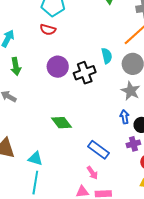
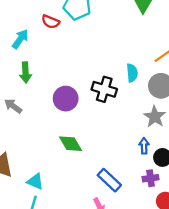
red semicircle: (48, 30) -> (51, 22), moved
purple circle: (58, 67) -> (66, 99), moved
black cross: (85, 73) -> (104, 89), turned 30

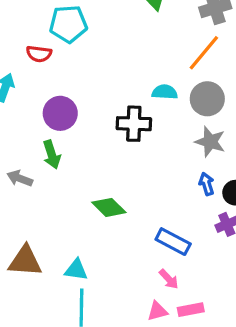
green arrow: (26, 72) -> (52, 155), moved
cyan semicircle: (132, 73) -> (165, 92), turned -66
purple circle: (66, 99) -> (60, 113), moved

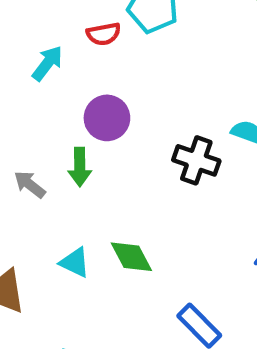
red semicircle: (39, 54) -> (104, 34), turned -35
cyan triangle: (76, 270) -> (75, 262), moved

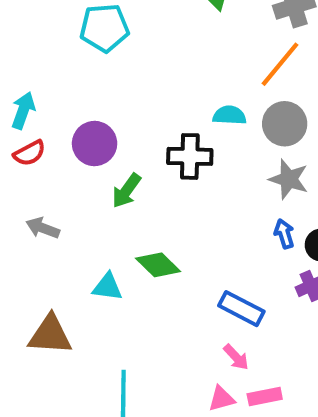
red semicircle: (104, 34) -> (30, 153), moved
green arrow: (80, 167) -> (126, 191), moved, turned 54

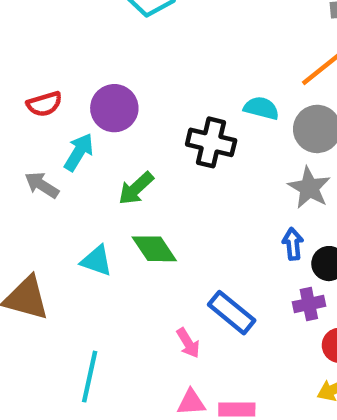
cyan arrow: (23, 110) -> (79, 152), moved
green arrow: (126, 191) -> (136, 188), moved
pink arrow: (236, 357) -> (188, 343), moved

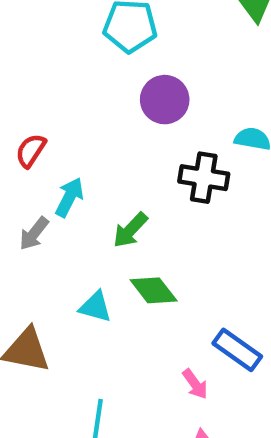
red semicircle: (44, 104) -> (31, 151), turned 144
purple circle: (114, 108) -> (165, 100), moved
gray arrow: (42, 185) -> (34, 233), turned -80

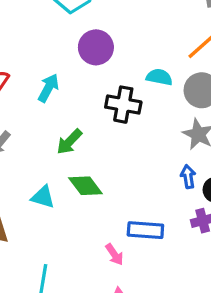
cyan arrow: (69, 197) -> (48, 88), moved
blue rectangle: (237, 350) -> (145, 230), turned -32

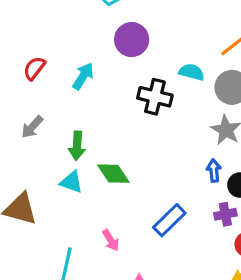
green arrow: (69, 142) -> (77, 146), moved, turned -44
blue rectangle: (145, 230) -> (169, 220), turned -52
pink arrow: (114, 254) -> (111, 240), moved

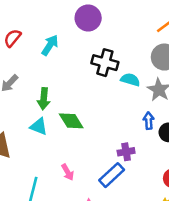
cyan semicircle: (192, 72) -> (130, 80), moved
purple cross: (225, 214) -> (126, 152), moved
blue rectangle: (169, 220) -> (112, 175), moved

